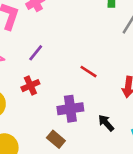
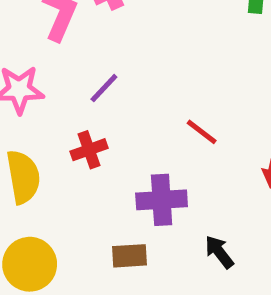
black arrow: (106, 123) -> (219, 252), moved
brown rectangle: (56, 139) -> (129, 256), turned -48

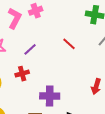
red line: (202, 132) -> (69, 44), moved

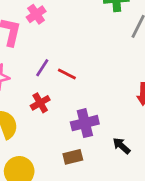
red line: (69, 44) -> (67, 74), moved

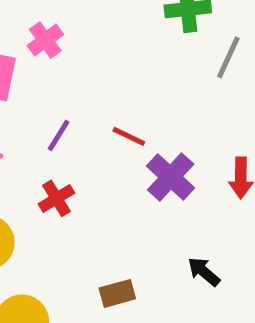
red line: (67, 74) -> (129, 136), moved
purple cross: (85, 123) -> (171, 177), moved, turned -32

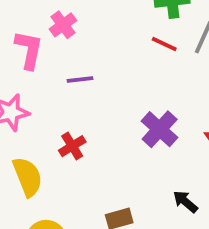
purple line: (59, 135) -> (80, 79), moved, turned 52
red line: (129, 136) -> (164, 44), moved

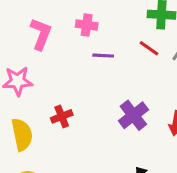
pink cross: (63, 25) -> (87, 25), moved, turned 35
purple line: (80, 79) -> (103, 56), moved

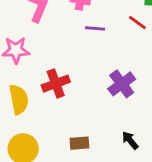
red cross: (62, 116) -> (56, 84), size x1.4

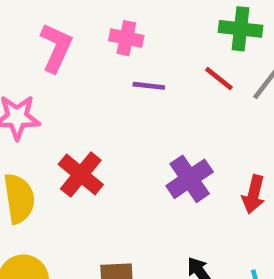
red cross: (56, 84) -> (81, 174), turned -32

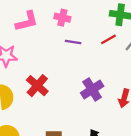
pink L-shape: (56, 48) -> (27, 21), turned 50
red line: (219, 79) -> (108, 39), turned -70

